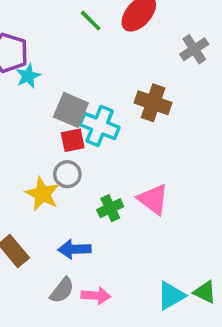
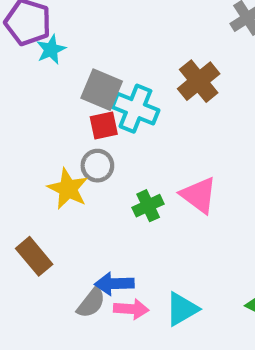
brown cross: (153, 103) -> (199, 81), turned 32
blue arrow: (75, 249) -> (114, 284), moved
cyan triangle: (171, 296) -> (182, 309), moved

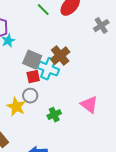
brown cross: (199, 81) -> (60, 56), moved
pink triangle: (199, 195) -> (89, 105), moved

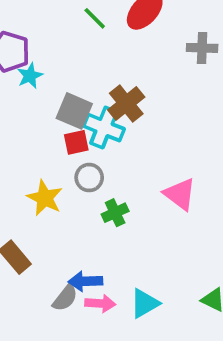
gray cross: (101, 26) -> (202, 48), turned 35
gray circle: (30, 96) -> (89, 178), moved

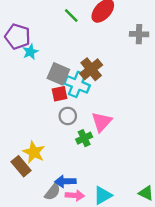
pink triangle: (180, 194) -> (102, 122), moved, turned 35
yellow star: (45, 198) -> (34, 152), moved

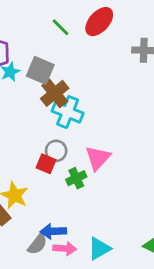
brown cross: (91, 69) -> (55, 93), moved
gray square: (58, 74) -> (40, 70), moved
red square: (60, 94) -> (46, 164), moved, turned 35

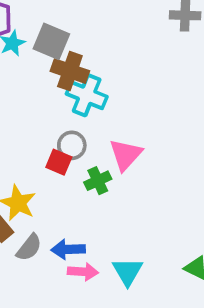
brown cross: (55, 93) -> (70, 71), turned -32
gray semicircle: (37, 244) -> (29, 248), moved
cyan triangle: (99, 249) -> (128, 272), turned -30

